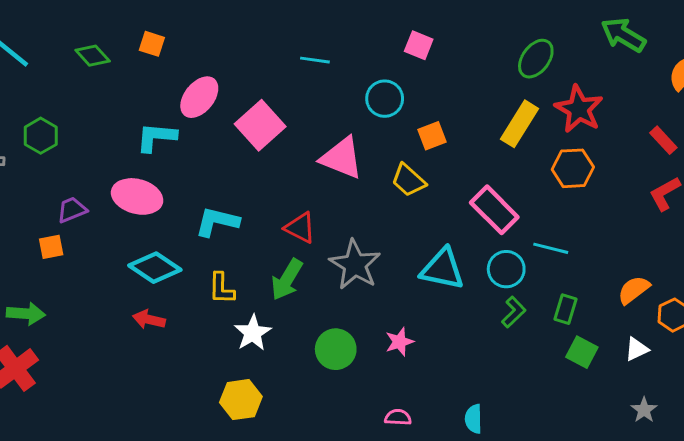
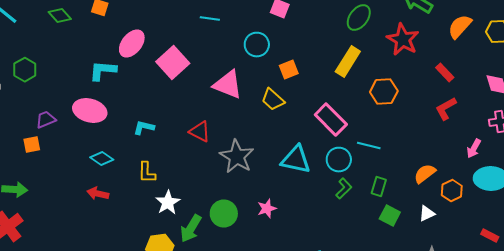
red star: (579, 109) -> (403, 40), moved
cyan L-shape: (217, 222) -> (144, 128), size x0.7
cyan diamond: (155, 268) -> (102, 158), size x0.7
green arrow: (287, 279) -> (191, 228), moved

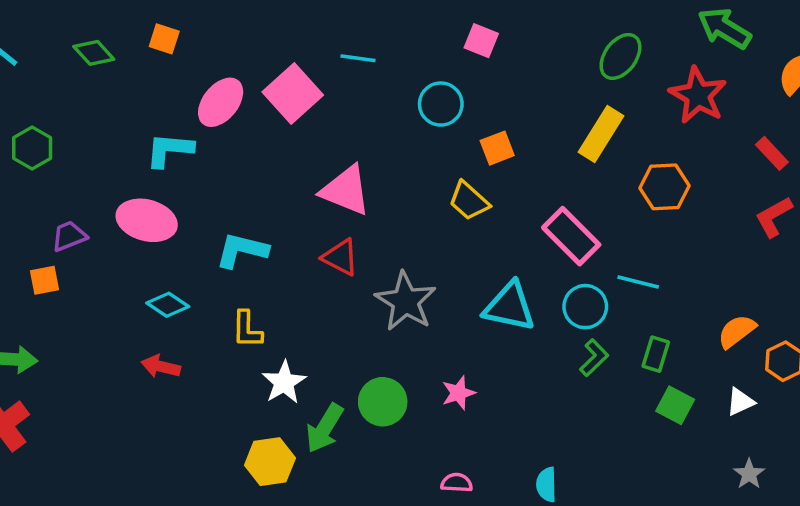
pink square: (173, 62) -> (293, 93), moved
pink triangle: (228, 84) -> (346, 190), moved
cyan L-shape: (144, 128) -> (242, 250), size x1.4

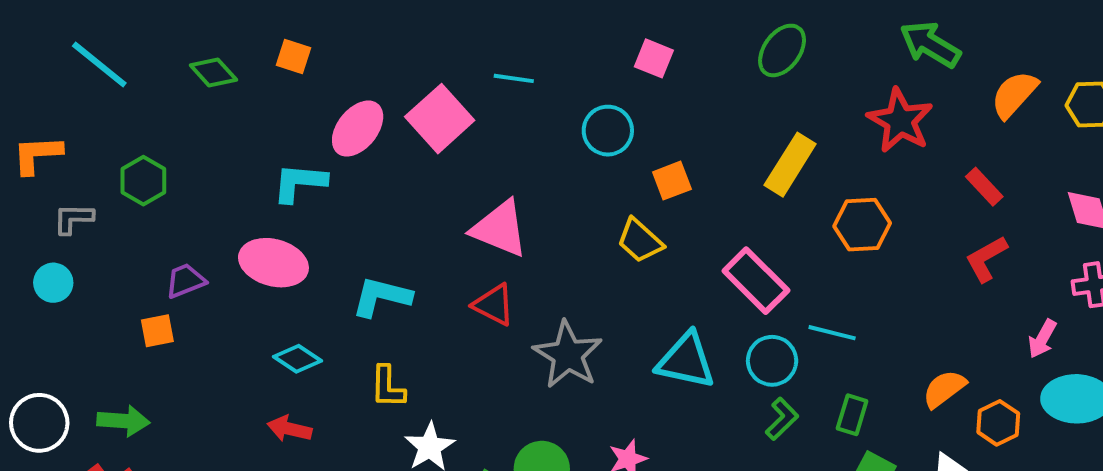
green ellipse: (620, 56) -> (782, 50), moved

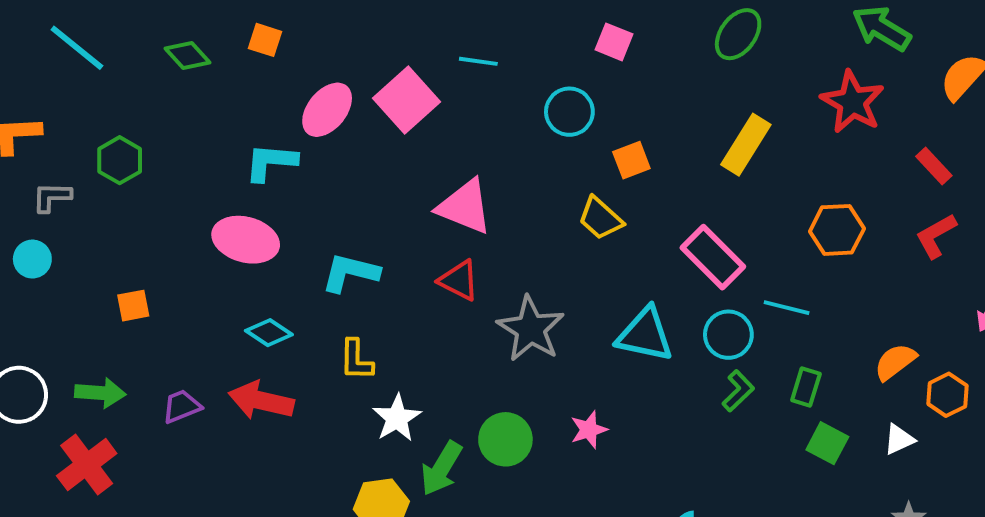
orange hexagon: (862, 225) -> (837, 230), moved
purple trapezoid: (185, 281) -> (182, 406), moved
red arrow: (290, 429) -> (261, 401), size x1.5

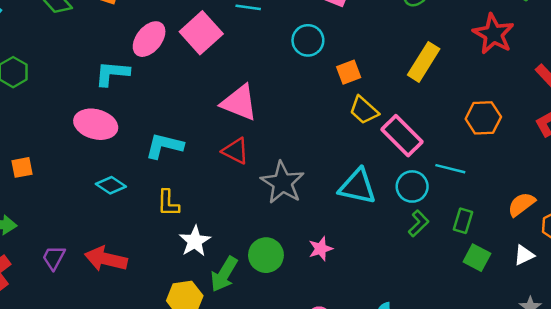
yellow trapezoid: (600, 218) -> (364, 110), moved
red arrow: (261, 401) -> (106, 259), moved
purple trapezoid: (182, 406) -> (54, 258), moved, turned -40

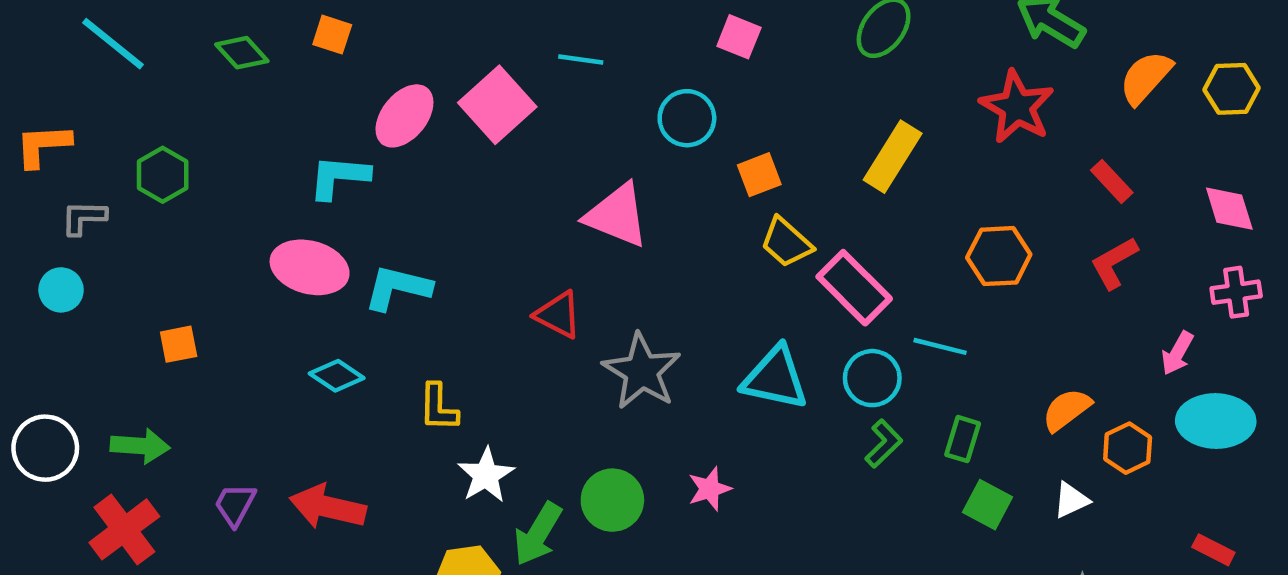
pink triangle: (239, 103) -> (617, 215), moved
cyan L-shape: (164, 146) -> (398, 288), moved

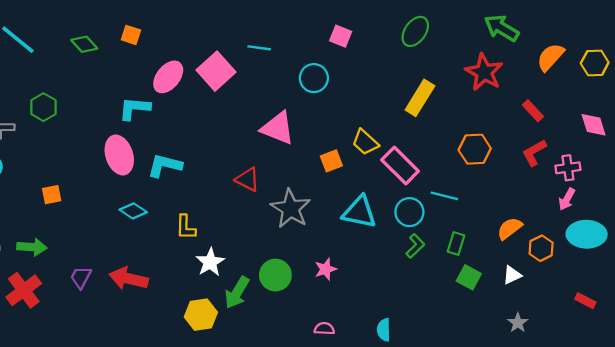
orange square: (759, 175) -> (331, 161), moved
pink ellipse: (310, 267) -> (119, 155), turned 57
pink cross: (1236, 292) -> (568, 168), moved

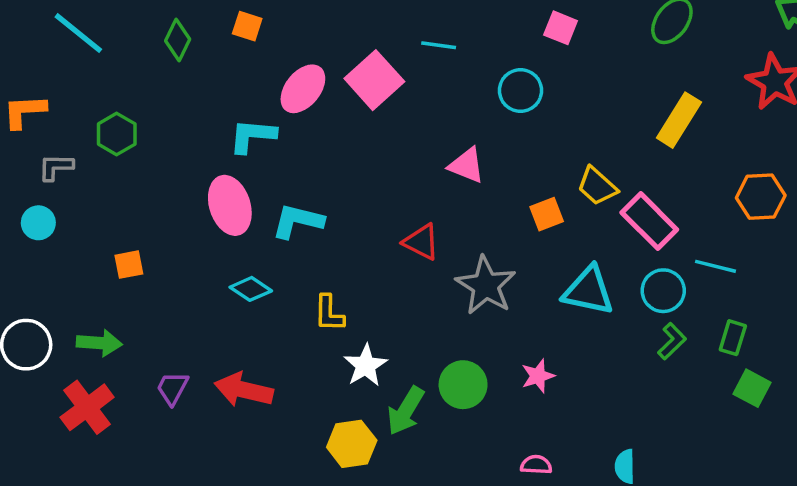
green diamond: (84, 44) -> (178, 40), turned 68
pink triangle: (278, 128) -> (467, 165), size x0.7

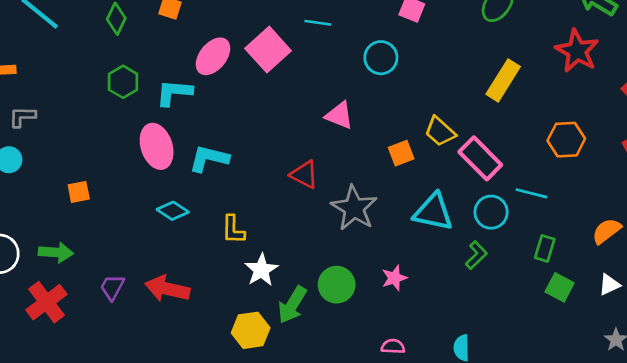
green hexagon: (117, 134) -> (123, 82), moved
green L-shape: (672, 341) -> (476, 255), moved

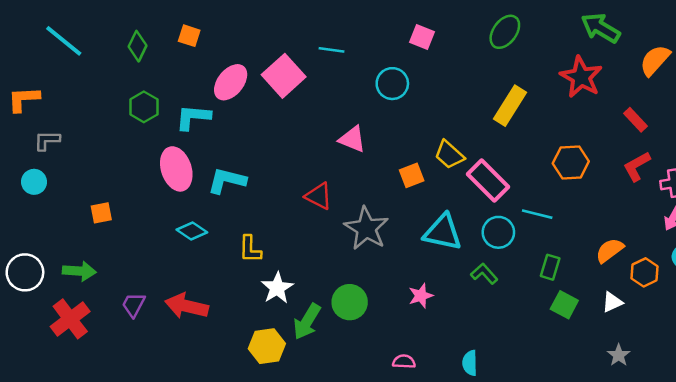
green L-shape: (476, 255) -> (484, 274), turned -88
pink star: (394, 278) -> (421, 296), moved

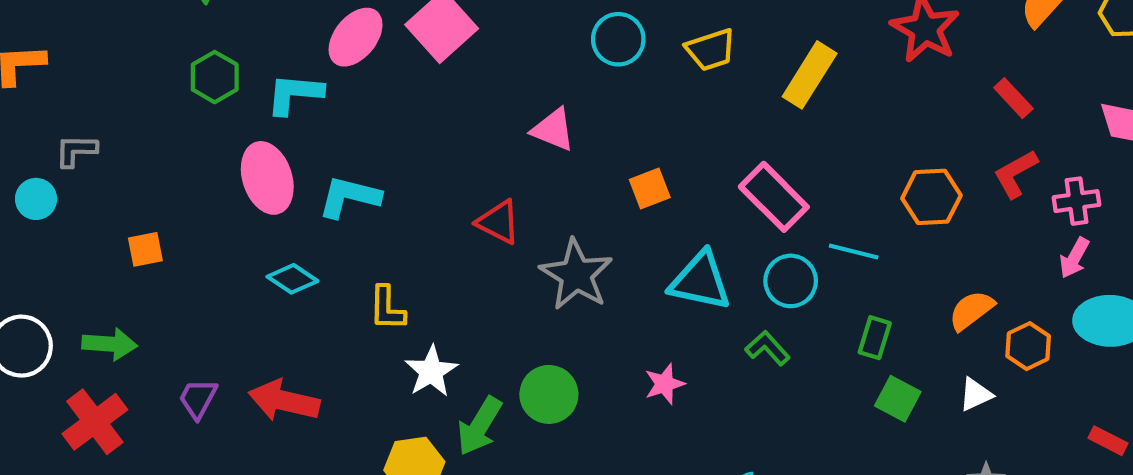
gray L-shape: (47, 140) -> (76, 151), moved
yellow trapezoid: (449, 155) -> (711, 50), moved, turned -60
orange hexagon: (571, 162) -> (931, 197), moved

